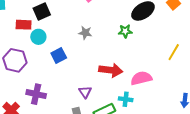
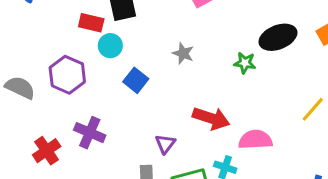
blue square: (59, 56) -> (136, 80), turned -35

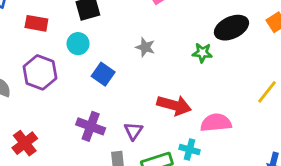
red rectangle: (91, 23) -> (36, 23), moved
purple cross: (90, 133) -> (91, 126), moved

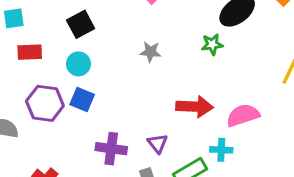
blue square: (103, 74) -> (82, 99), moved

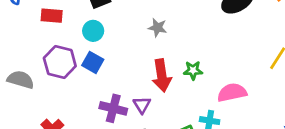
green star: (212, 44) -> (193, 70), moved
red arrow: (195, 107) -> (162, 75), moved, turned 72
purple triangle: (158, 143) -> (142, 105), moved

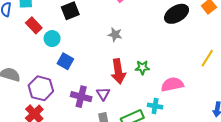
red rectangle: (52, 16) -> (34, 25), turned 42
cyan circle: (93, 31) -> (52, 39), moved
purple hexagon: (60, 62) -> (41, 88), moved

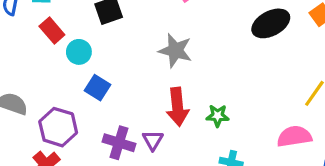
gray star: (115, 35) -> (175, 51), size x1.5
green star: (142, 67) -> (218, 116), moved
pink semicircle: (172, 84) -> (294, 136), moved

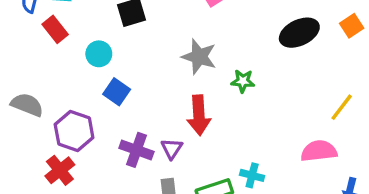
red rectangle: (52, 30) -> (55, 29), moved
green star: (218, 116) -> (243, 81), moved

